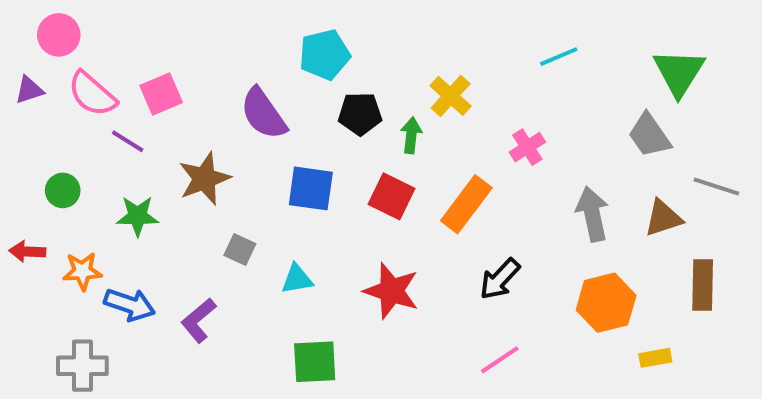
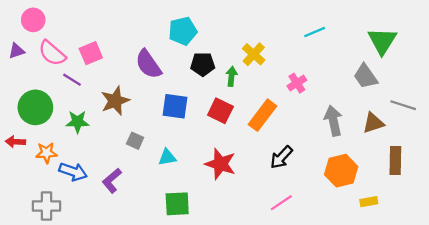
green circle: (63, 190) -> (35, 107), size x1.8

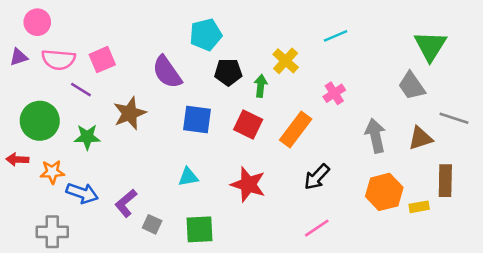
cyan line: (315, 32) -> (336, 36), moved
pink semicircle: (52, 53) -> (58, 60), turned -36
gray square: (135, 141) -> (152, 224), moved
yellow rectangle: (369, 202) -> (419, 207), moved

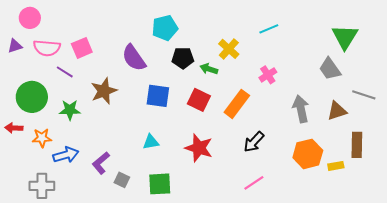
green arrow: (261, 86) -> (209, 69), turned -78
blue arrow: (82, 193) -> (66, 155), turned -35

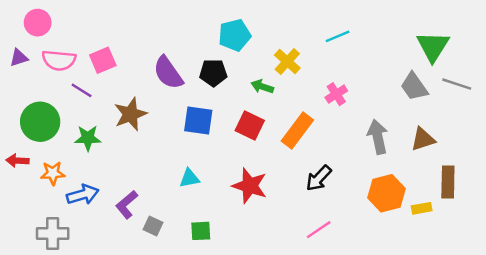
cyan pentagon: (165, 28) -> (235, 35), moved
black pentagon: (183, 58) -> (213, 73), moved
gray line: (364, 95) -> (457, 84), moved
green square: (160, 184) -> (201, 231), size x0.7

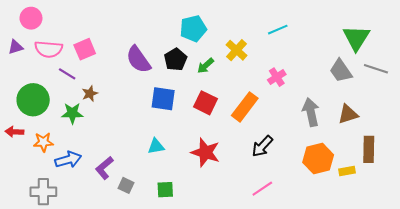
black pentagon: (213, 73) -> (176, 59), turned -30
green arrow: (262, 87) -> (206, 66), moved, turned -60
brown star: (130, 114) -> (90, 94), moved, size x0.6

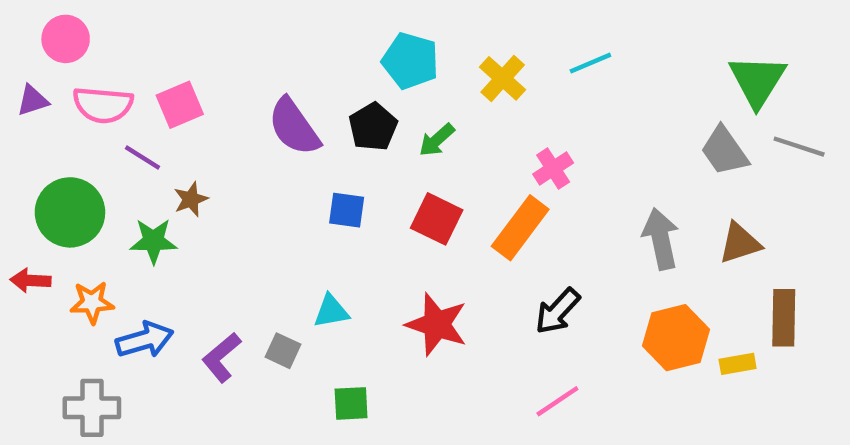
cyan pentagon: (193, 28) -> (410, 61), turned 30
yellow cross: (236, 50) -> (503, 78), moved
pink cross: (277, 77) -> (553, 168), moved
blue square: (163, 99) -> (347, 210), size x0.7
gray square: (126, 185) -> (283, 351), moved

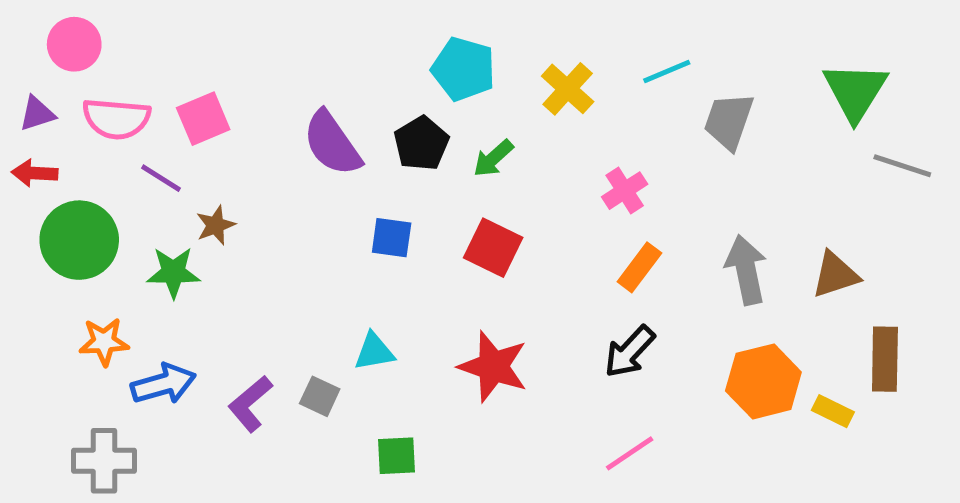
gray trapezoid: (724, 151) -> (729, 121), moved, turned 54
orange rectangle: (520, 228) -> (639, 267), moved, size x0.7
red arrow: (30, 280) -> (35, 173), moved
yellow rectangle: (738, 364) -> (833, 411), turned 36

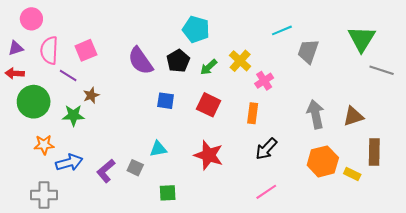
yellow cross: (568, 89) -> (240, 61), moved
pink semicircle: (116, 119) -> (49, 50), turned 88
orange rectangle: (639, 267) -> (253, 113), moved, turned -30

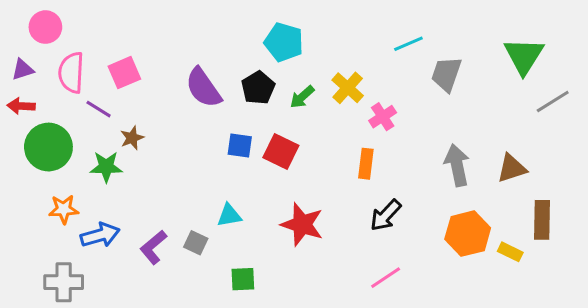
gray line: (382, 70) -> (553, 101), turned -50
red square: (209, 105) -> (281, 152), moved

